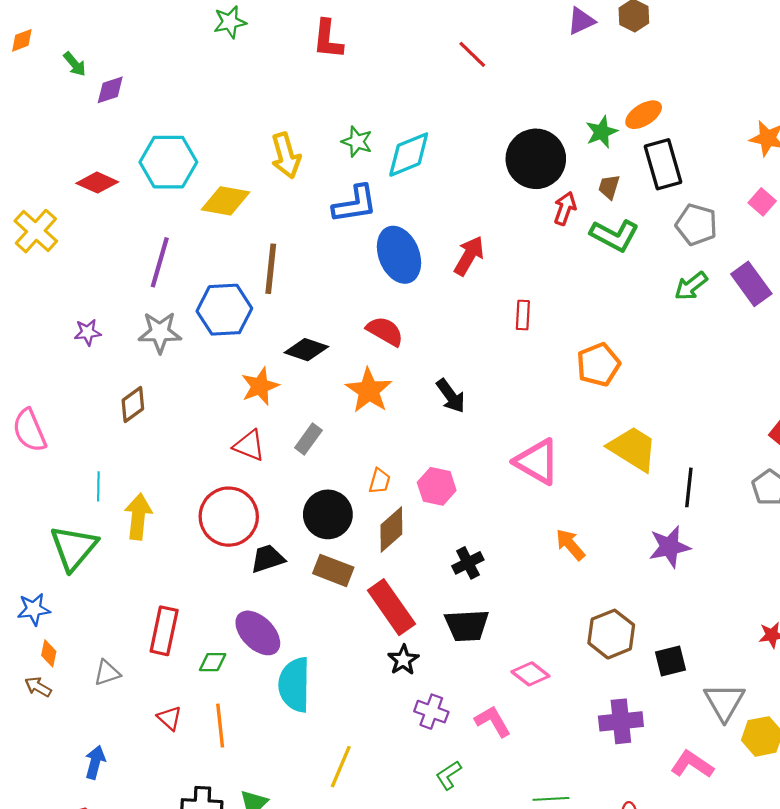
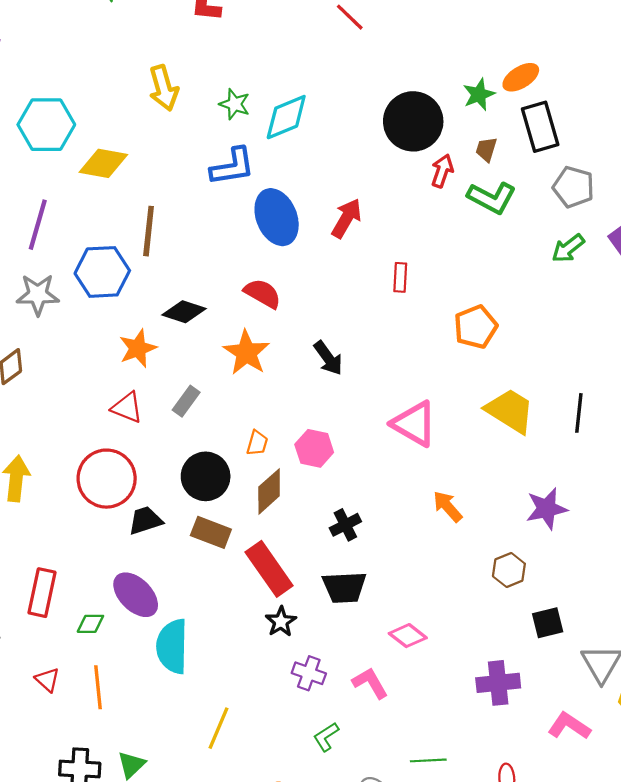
yellow arrow: (286, 156) -> (164, 88), moved
black line: (689, 487) -> (579, 413), moved
brown hexagon: (611, 634) -> (509, 570), moved, size x0.7

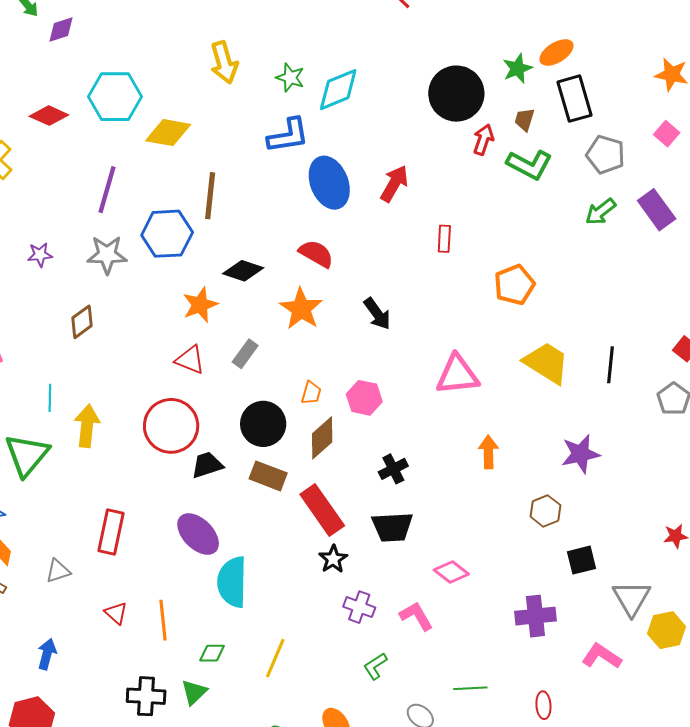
pink triangle: (414, 424) -> (457, 375), turned -36
orange arrow: (448, 507) -> (488, 452), turned 40
green diamond: (90, 624) -> (212, 653), moved

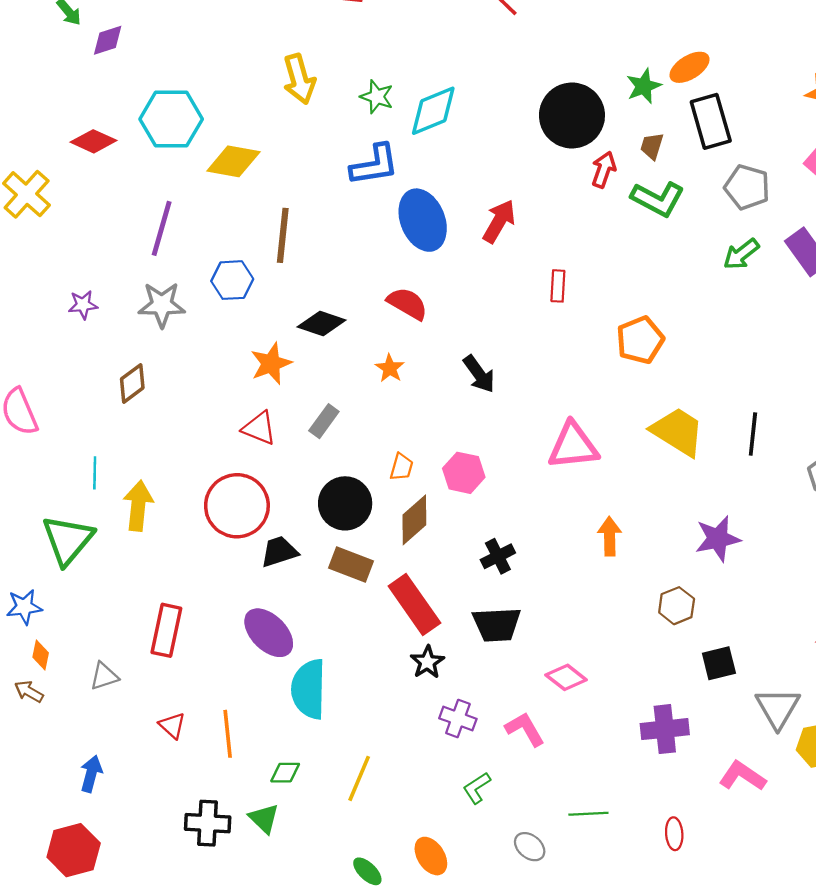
blue hexagon: (167, 234) -> (232, 280), size x0.7
orange star: (301, 309) -> (390, 368), size x0.6
green triangle: (194, 692) -> (264, 818), turned -32

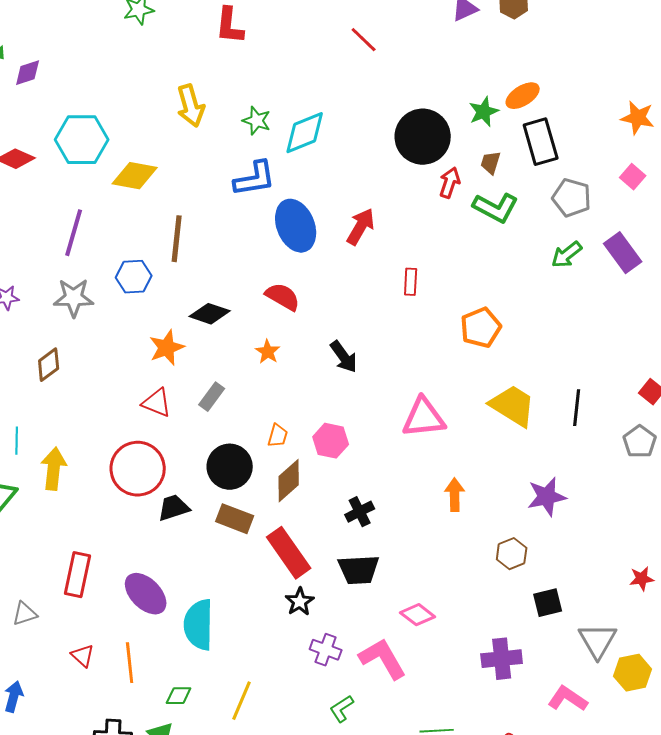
purple ellipse: (269, 633) -> (146, 594), moved
pink L-shape: (525, 729) -> (383, 659), size x1.4

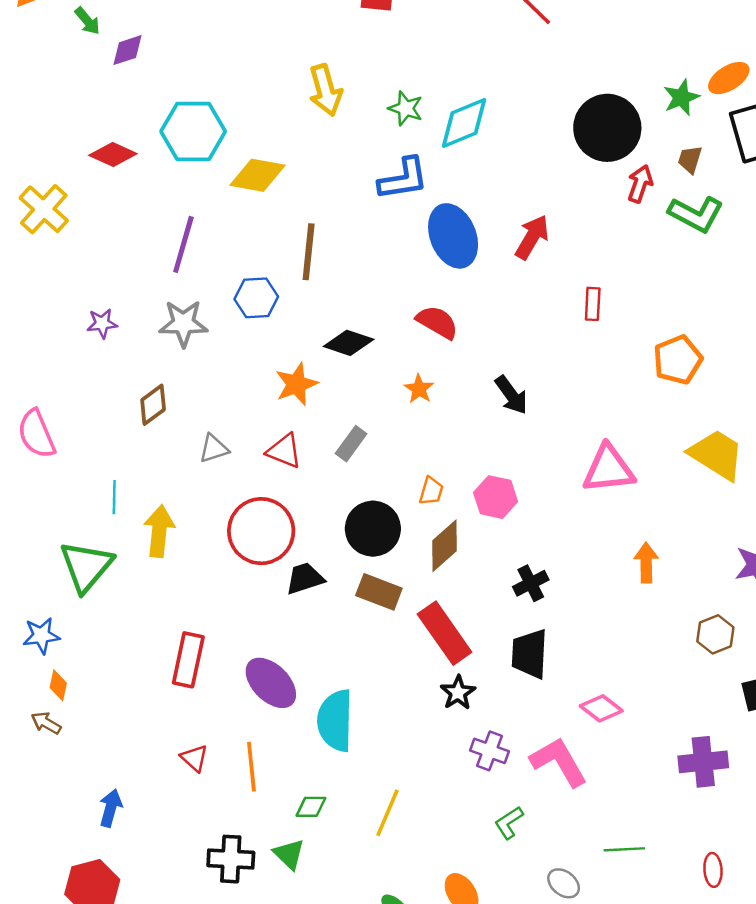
black trapezoid: (359, 570) -> (530, 654), turned 96
gray triangle: (25, 614) -> (214, 448), moved

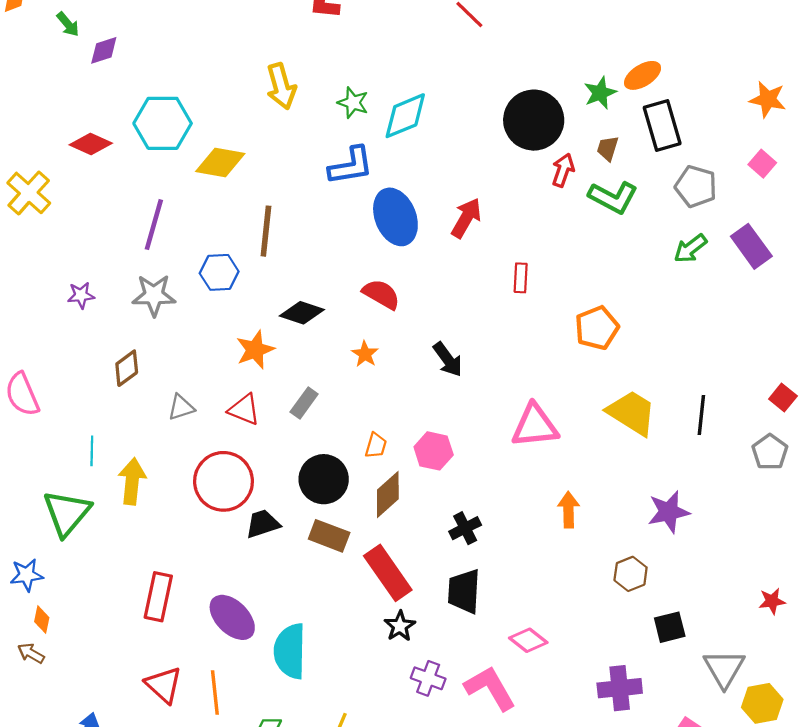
red triangle: (194, 758) -> (164, 685), size x1.5

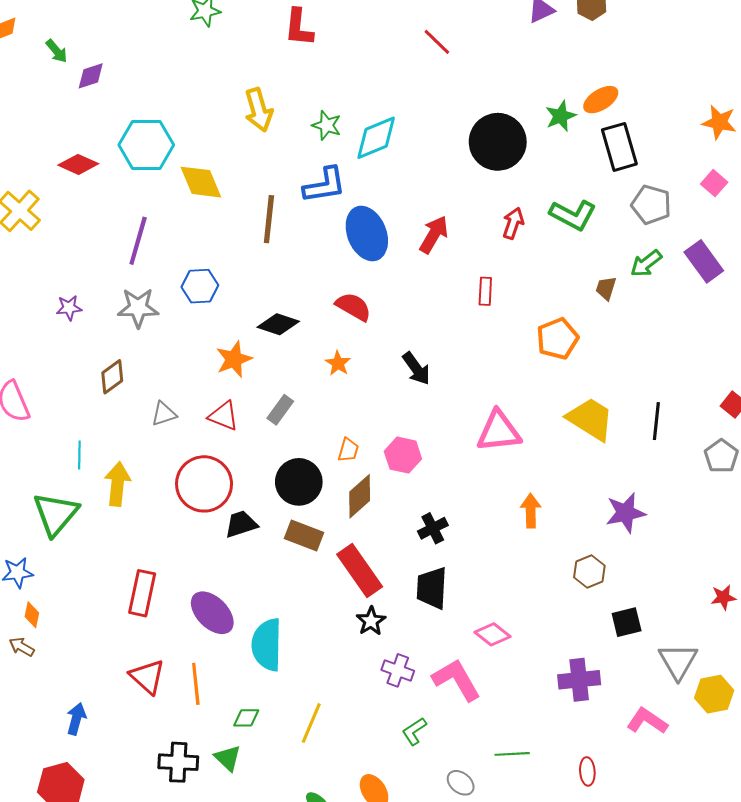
brown trapezoid: (608, 148) -> (606, 288), moved
yellow diamond: (220, 162) -> (201, 182), turned 57
red arrow: (563, 170) -> (513, 223), moved
brown line: (266, 231) -> (269, 219), moved

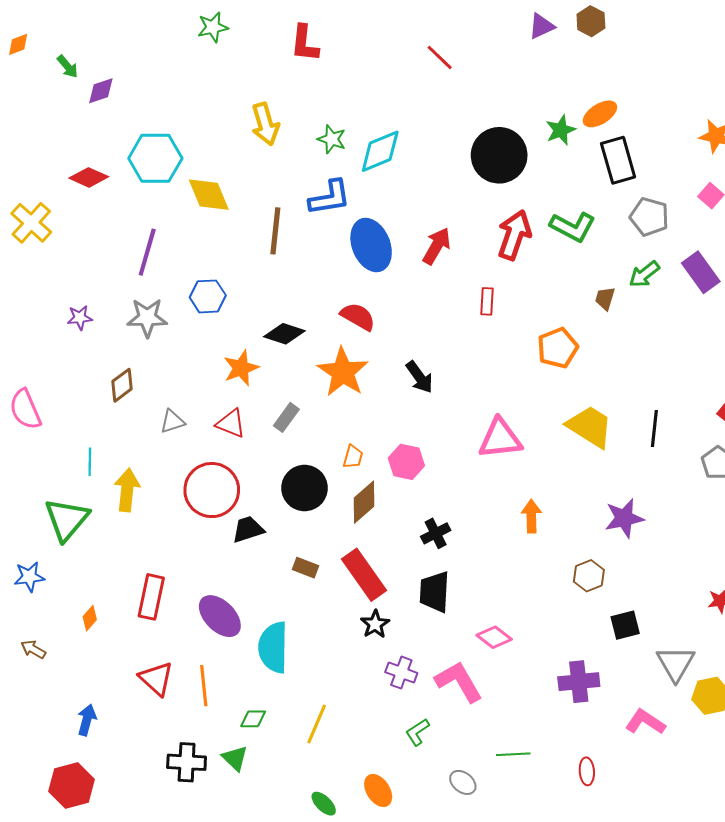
red arrow: (513, 223) -> (514, 235), size x1.6
orange star: (338, 363) -> (343, 372), size x2.0
brown rectangle: (304, 535) -> (306, 568), moved, size x0.7
orange diamond: (32, 615) -> (90, 618), moved, turned 30

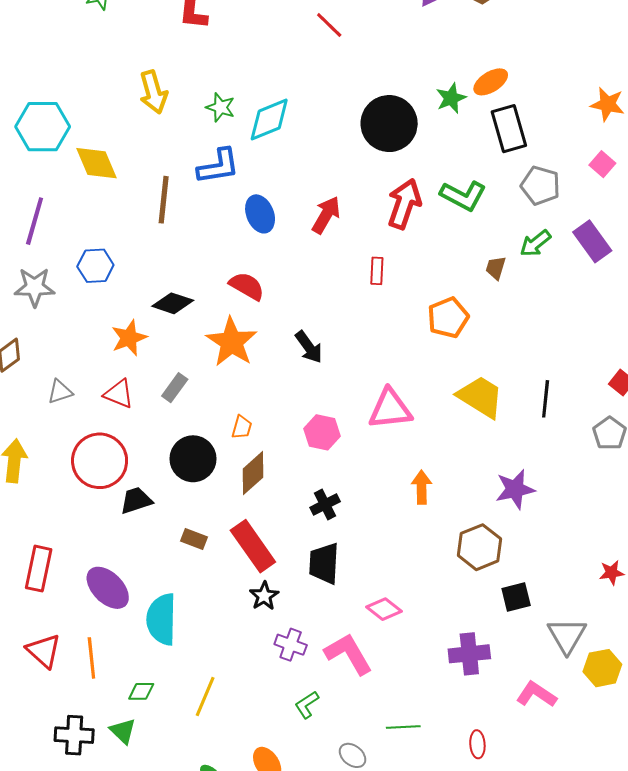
blue ellipse: (371, 245) -> (260, 214), size x0.7
pink hexagon: (406, 462) -> (322, 432), moved
brown hexagon: (589, 576) -> (479, 547), size x1.4

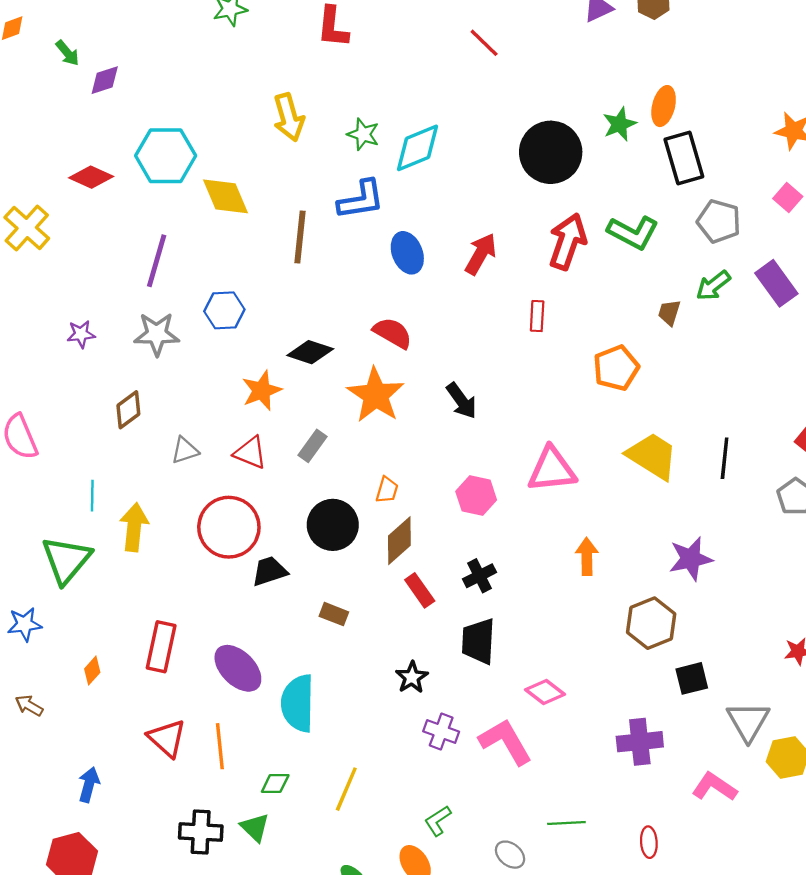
orange ellipse: (491, 82) -> (664, 106), turned -44
red rectangle: (253, 546) -> (420, 590), moved, size x0.6
green L-shape: (307, 705) -> (438, 821), moved

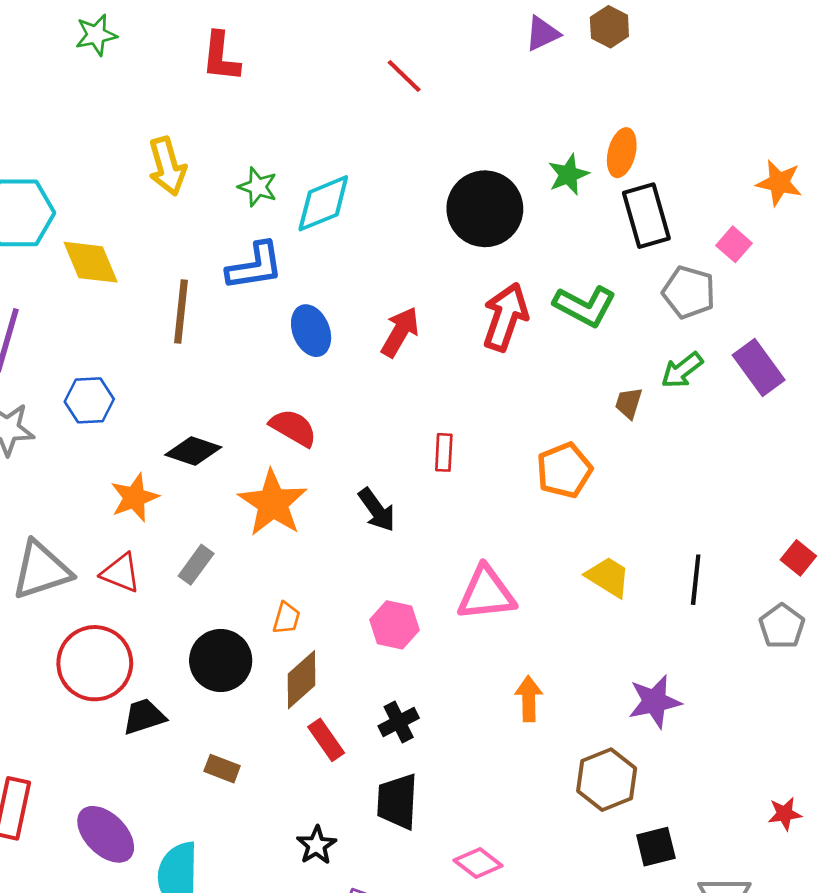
pink square: (788, 197) -> (734, 244), moved
red rectangle: (537, 316) -> (444, 452), moved
gray triangle: (185, 450) -> (41, 570), size x1.8
yellow trapezoid: (652, 456) -> (608, 577), size x0.7

